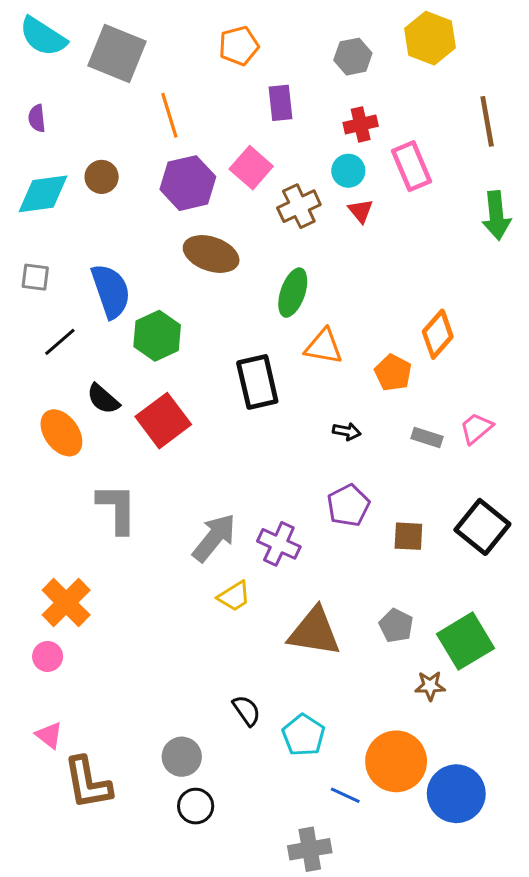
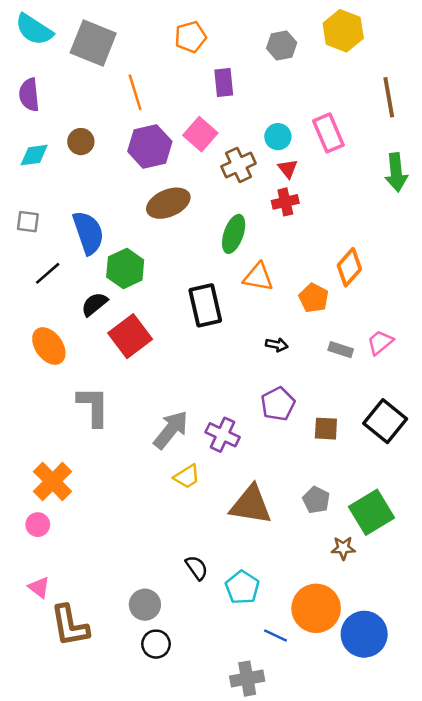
purple semicircle: (37, 118) -> (29, 95), size x1.5
red cross: (361, 124) -> (285, 202), moved
cyan diamond: (43, 194) -> (34, 155), size x0.7
brown ellipse: (211, 254) -> (168, 203), turned -42
black semicircle: (103, 399) -> (94, 304), moved, turned 100

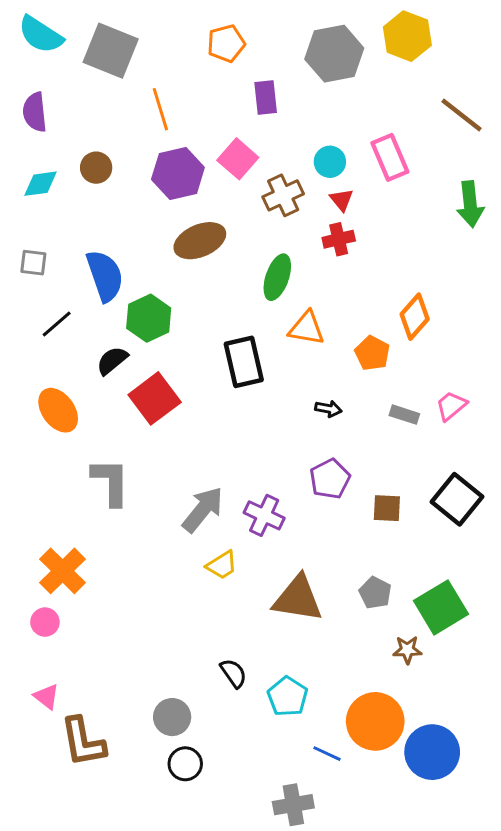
gray hexagon: (282, 45) -> (334, 54), size x1.6
brown line: (389, 97) -> (461, 115), turned -42

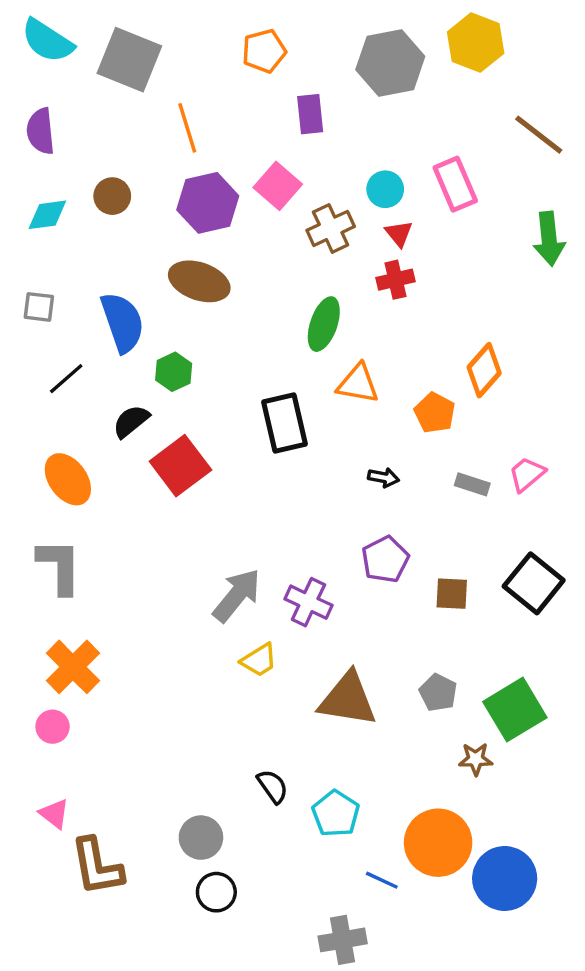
brown ellipse: (200, 241) -> (199, 281), moved, turned 42
green hexagon: (149, 318) -> (174, 372), size x0.7
gray L-shape: (111, 482) -> (59, 566), moved

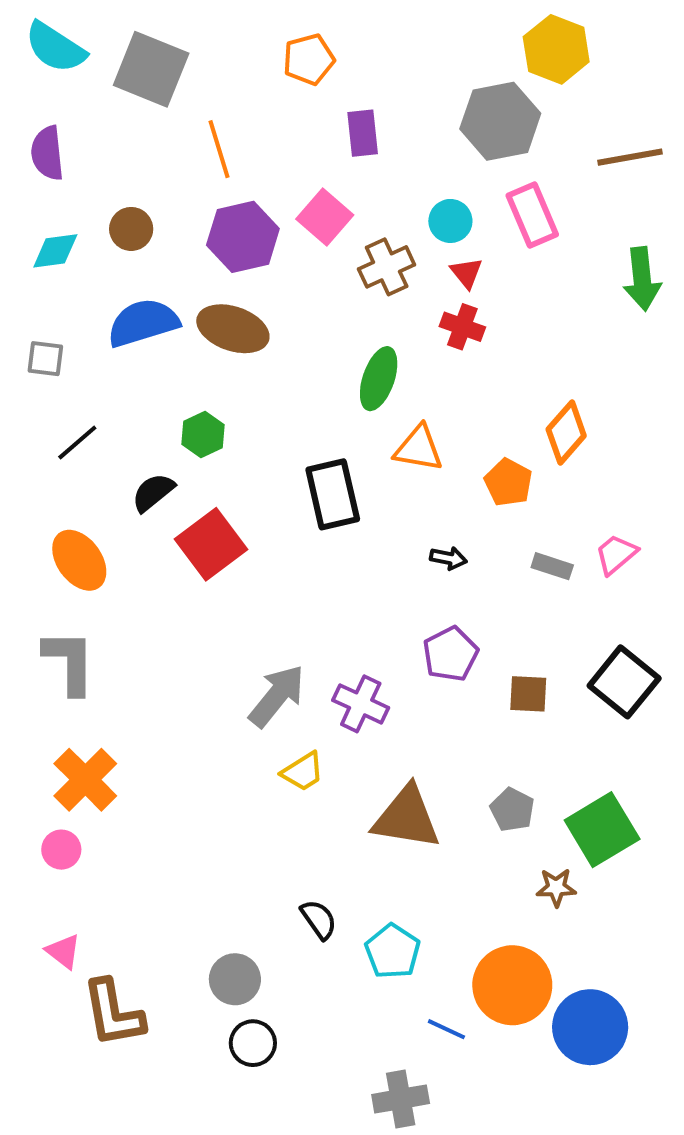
gray hexagon: (390, 63) -> (500, 121), moved
brown line: (539, 135) -> (630, 157), turned -48
red cross: (395, 280) -> (462, 327), turned 33
blue semicircle: (122, 322) -> (143, 323), moved, turned -88

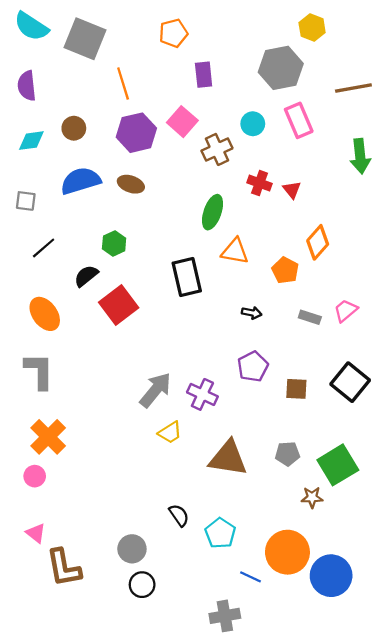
yellow hexagon: (556, 49) -> (312, 28), size x0.7
red triangle: (466, 273) -> (292, 190), moved
brown ellipse: (233, 329) -> (131, 184), size x0.7
gray pentagon: (512, 810) -> (287, 454), turned -30

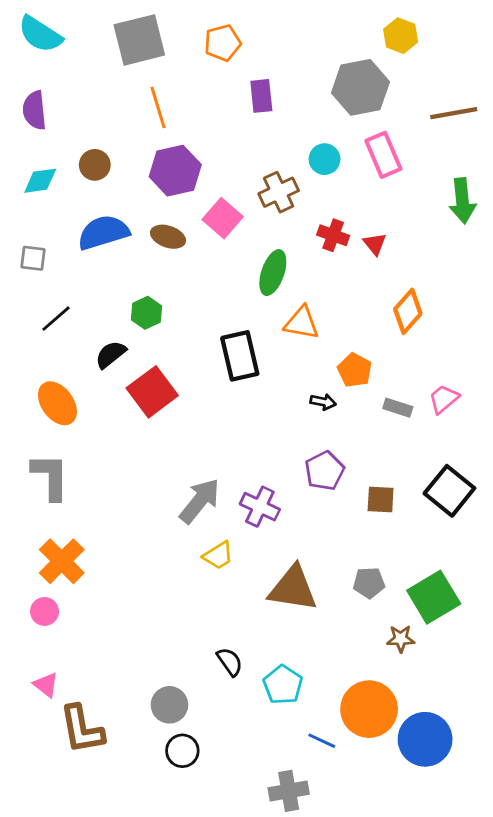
gray square: (85, 39) -> (139, 40), moved, turned -36
pink square: (182, 122) -> (223, 218), moved
orange pentagon: (285, 270) -> (355, 370), moved

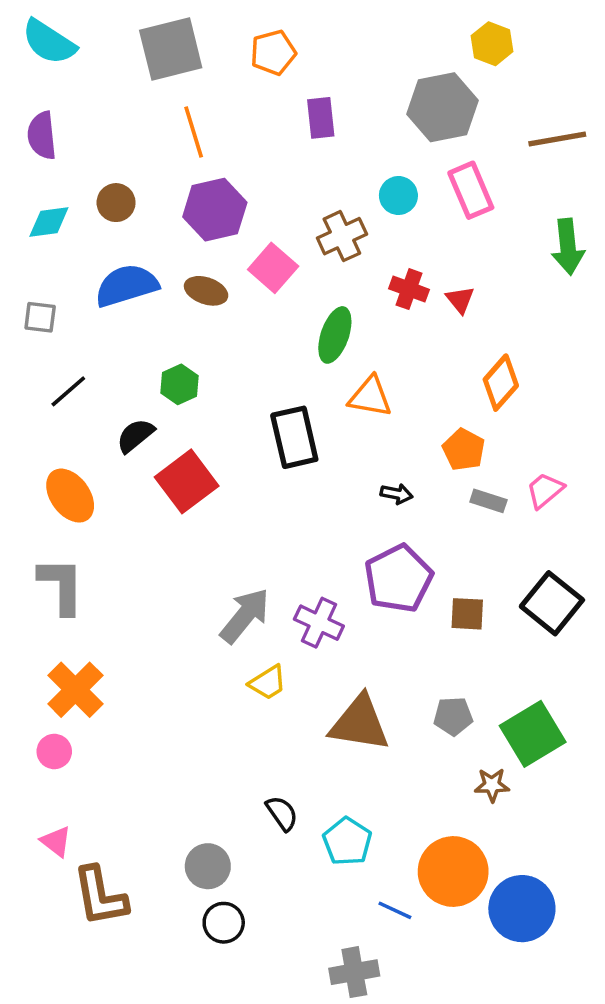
orange pentagon: (355, 370) -> (464, 450), moved
purple pentagon: (325, 471) -> (398, 579), size x1.4

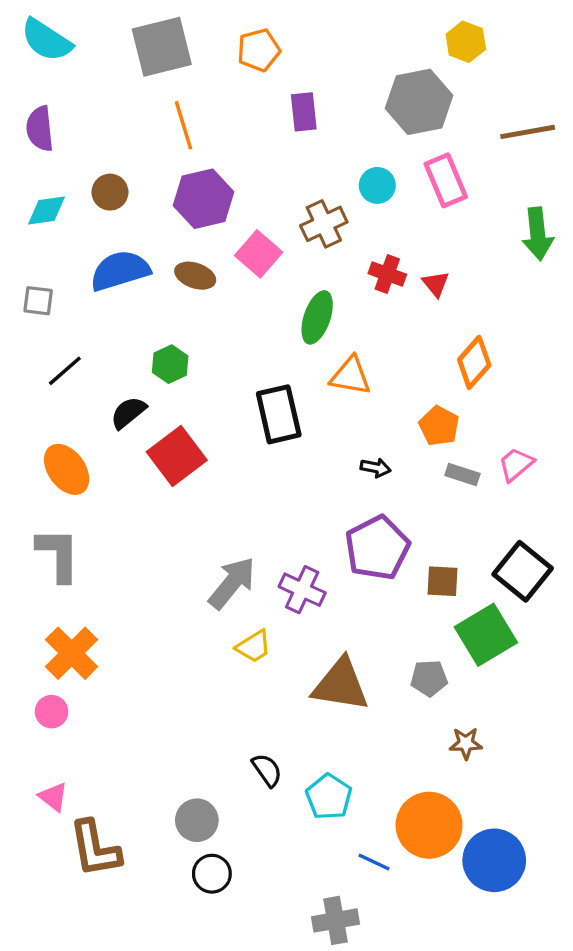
green square: (533, 734) -> (486, 635), moved

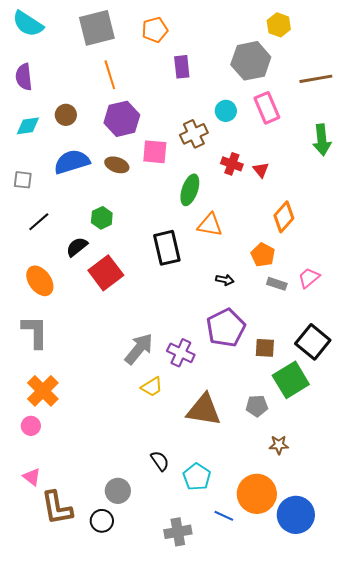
pink square: (259, 254) -> (155, 152), turned -36
black circle: (212, 874) -> (102, 521), moved
gray cross: (336, 920) -> (178, 532), moved

